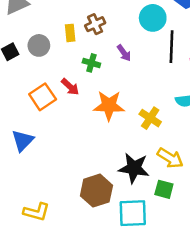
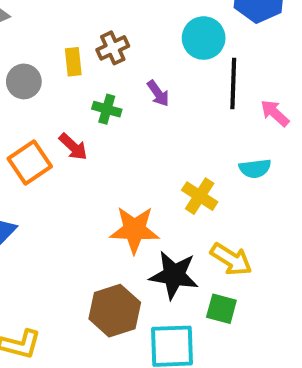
orange star: (109, 106) -> (134, 230), moved

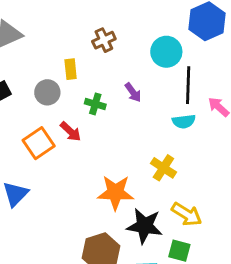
brown cross: (113, 48) -> (104, 40), moved
gray circle: (24, 81) -> (47, 92), moved
cyan semicircle: (255, 168) -> (184, 121), moved

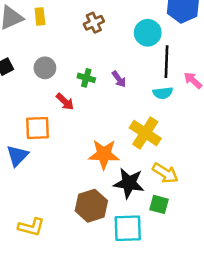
yellow rectangle: (71, 69) -> (40, 16), moved
purple arrow: (133, 92) -> (119, 79), moved
orange square: (39, 143) -> (37, 128), moved, turned 32
yellow cross: (163, 168) -> (145, 133), size x1.4

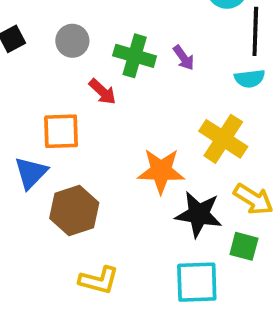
green cross: (86, 78) -> (135, 56), size x1.5
brown hexagon: (91, 206) -> (74, 210), moved
yellow L-shape: (31, 227) -> (99, 280), moved

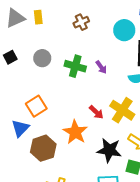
red arrow: (103, 92) -> (96, 112), moved
orange square: (61, 131) -> (36, 106), turned -30
orange star: (161, 171) -> (75, 132), moved, turned 30

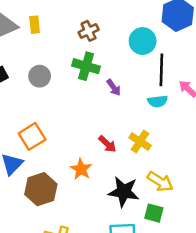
green cross: (75, 66) -> (86, 66), moved
yellow cross: (122, 110) -> (140, 141), size x0.7
orange star: (75, 132) -> (81, 169), size x0.7

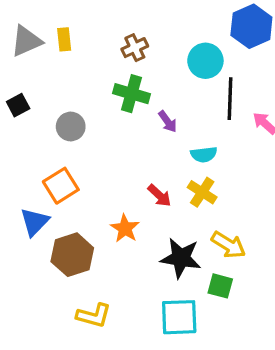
gray circle: (40, 76) -> (71, 126), moved
cyan semicircle: (158, 101) -> (204, 154), moved

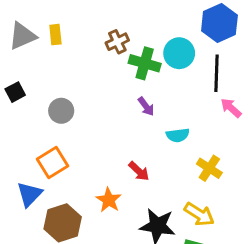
green cross: (131, 94) -> (145, 63), moved
black line: (230, 99) -> (217, 73), moved
yellow cross: (202, 192) -> (209, 168), moved

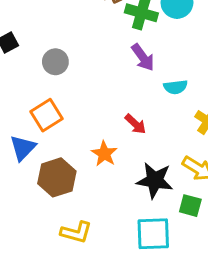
purple arrow: (146, 106) -> (143, 57), size x1.4

